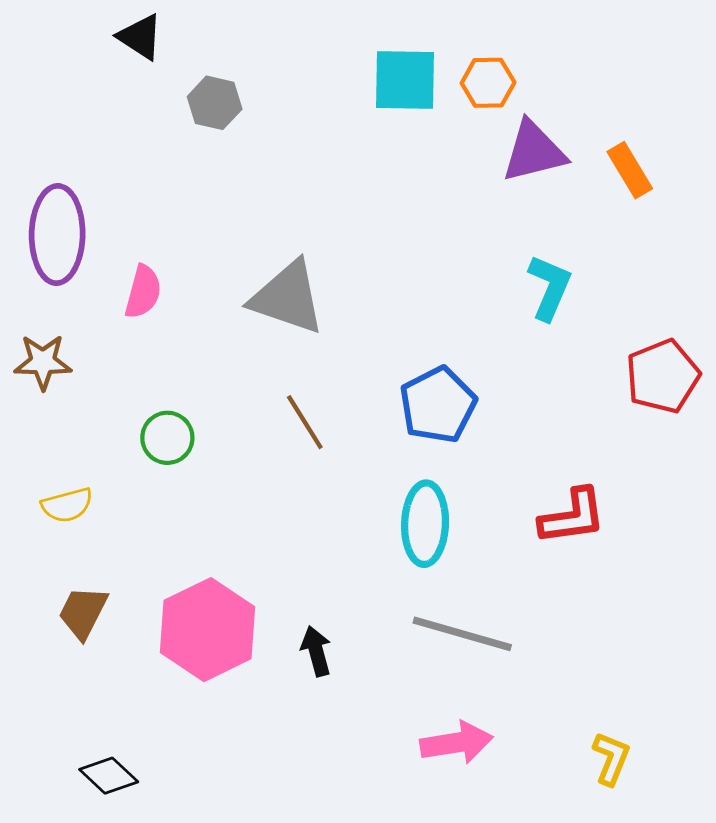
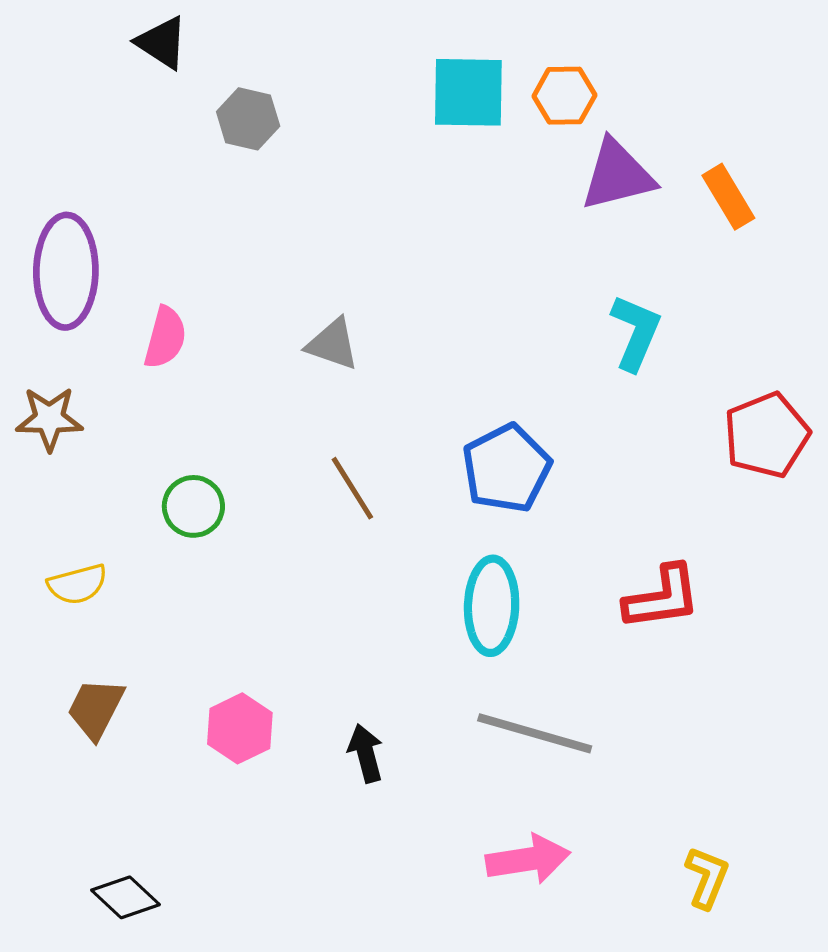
gray triangle: (288, 298) -> (333, 344), size x0.6
pink hexagon: (207, 630) -> (240, 728), size x0.6

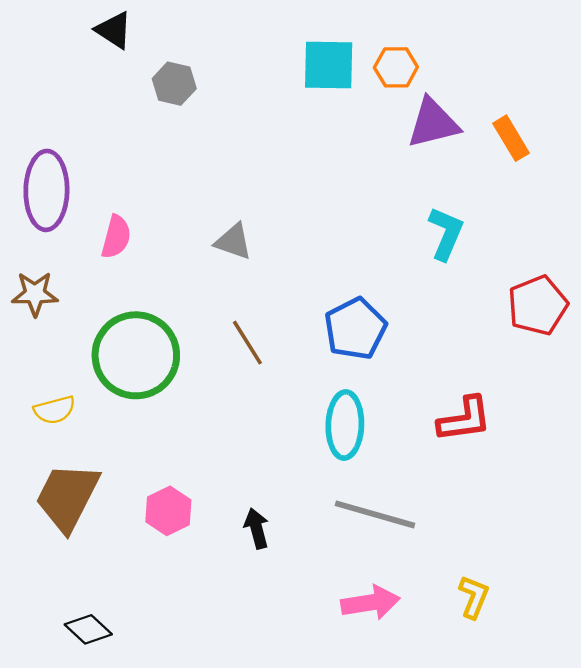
green circle: (193, 506) -> (136, 355), size x2.0
brown trapezoid: (96, 709) -> (67, 497), size x1.6
yellow L-shape: (707, 877) -> (474, 597), moved

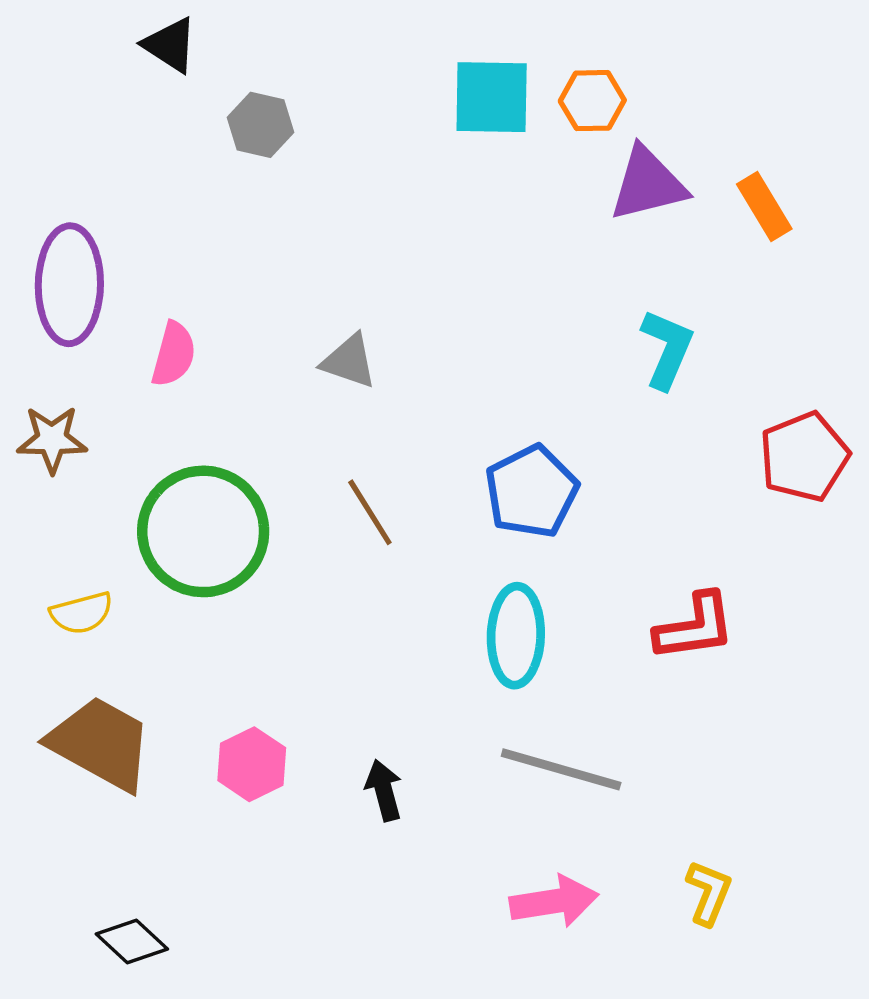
brown trapezoid: (67, 497) -> (101, 743), turned 92

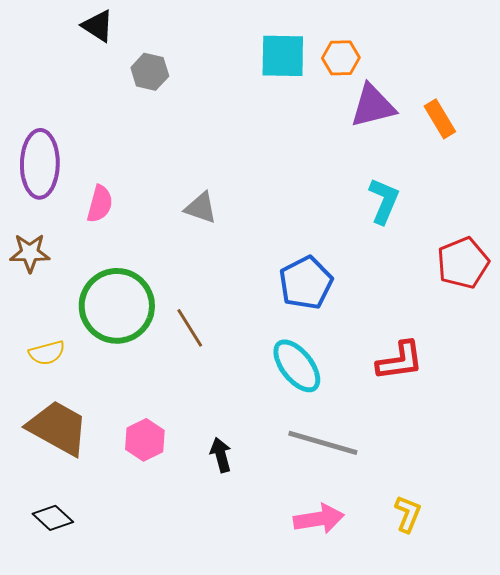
brown line: (370, 512) -> (190, 328), moved
cyan ellipse: (516, 636) -> (297, 366), turned -40
black diamond: (132, 941) -> (53, 518), moved

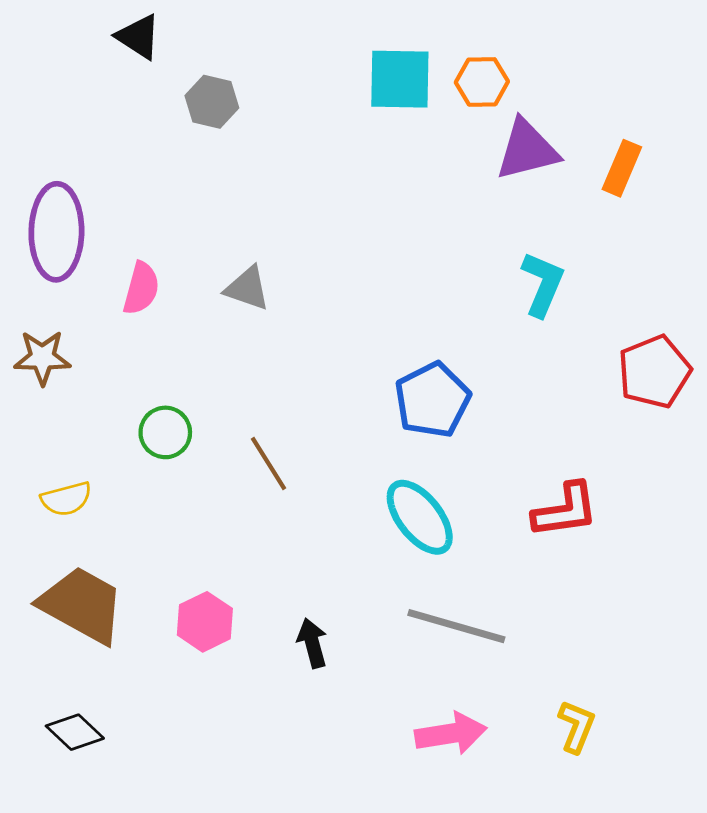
orange rectangle: (440, 119) -> (622, 168), turned 54
gray triangle: (201, 208) -> (247, 288), moved
green circle: (117, 306) -> (165, 432), size x0.5

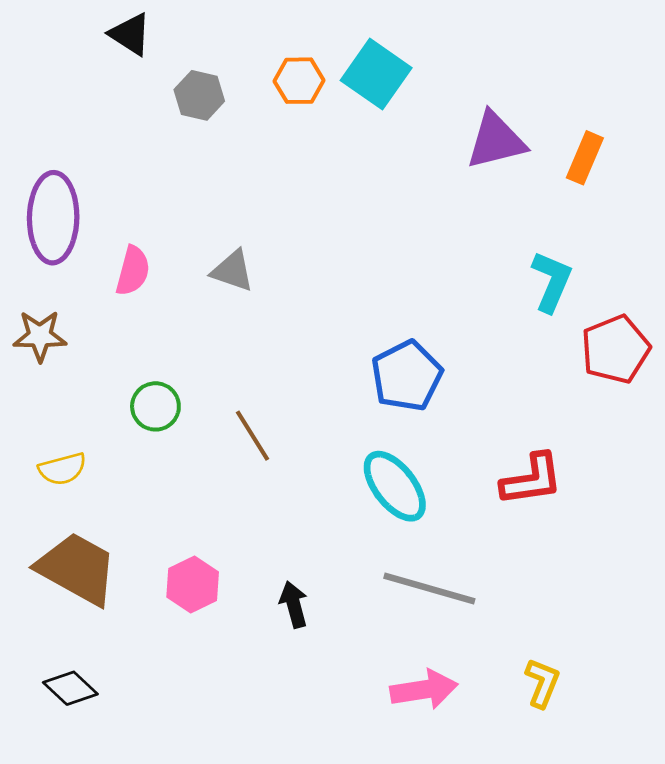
cyan square: (400, 79) -> (376, 74), turned 34
orange hexagon: (482, 82) -> (299, 81), moved
cyan L-shape: (543, 284) -> (552, 281), moved

